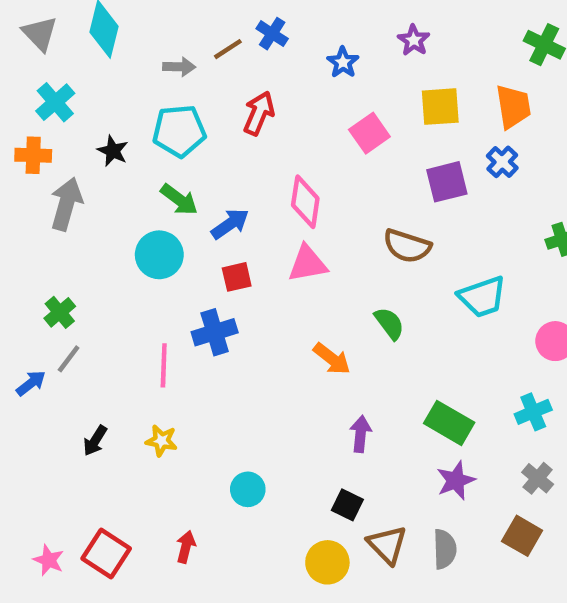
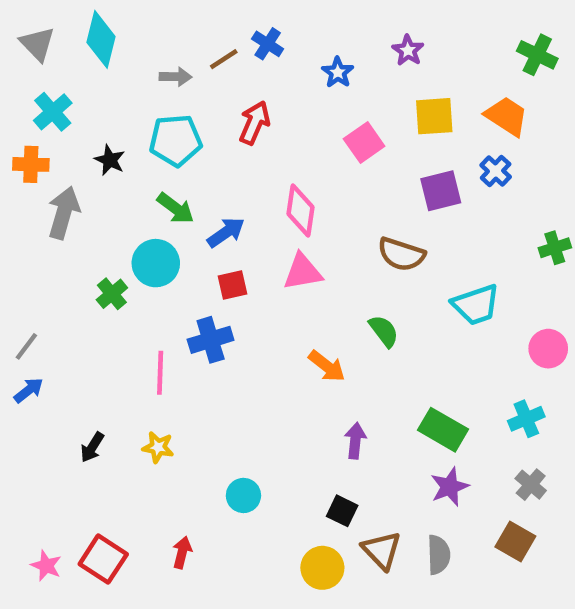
orange trapezoid: (513, 107) -> (507, 116), turned -48
green cross: (60, 312) -> (112, 294), moved
gray line: (69, 359) -> (26, 346), moved

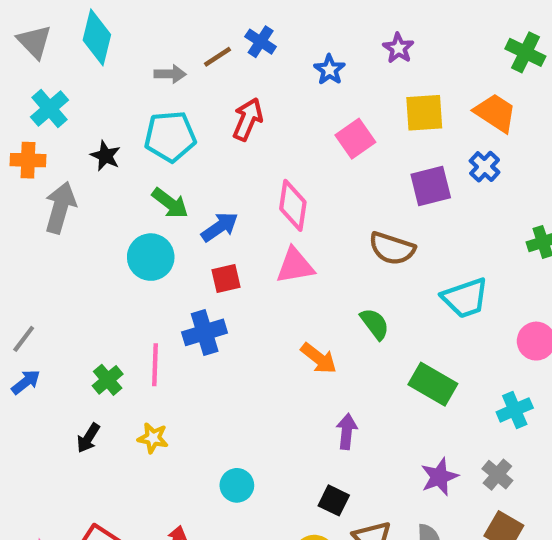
green cross: (112, 294) -> (108, 380), moved
green rectangle: (443, 430) -> (433, 384), moved
gray cross: (531, 485) -> (497, 475), moved

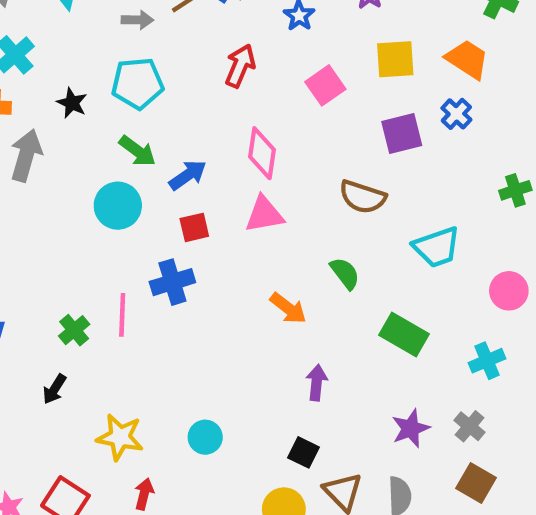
red arrow: (248, 119) -> (240, 66), moved
yellow star: (153, 438) -> (120, 437), moved, size x1.5

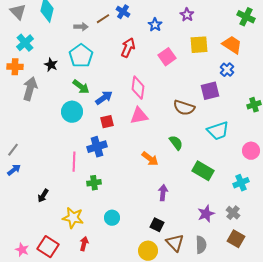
cyan pentagon: (137, 83) -> (81, 56), turned -30
purple square: (402, 134) -> (210, 91), moved
green cross: (74, 330) -> (94, 183), moved, turned 32

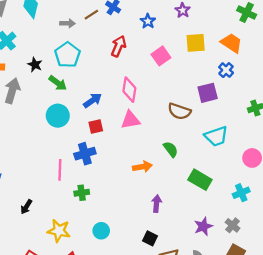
green arrow: (81, 87) -> (58, 83), moved
orange arrow: (150, 159) -> (142, 167), turned -48

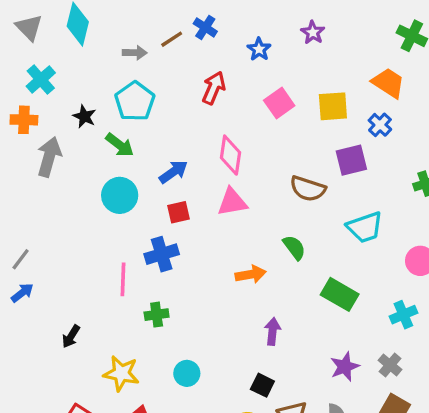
yellow square: (196, 43) -> (333, 106), moved

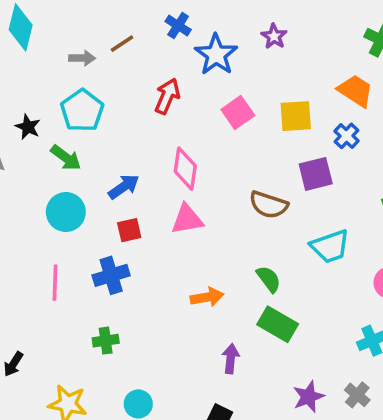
blue cross: (205, 27) -> (178, 26), moved
blue star: (259, 49) -> (216, 54), size x1.6
green semicircle: (294, 247) -> (269, 279), moved
pink line: (123, 279) -> (55, 283), moved
green rectangle: (340, 294) -> (278, 324), moved

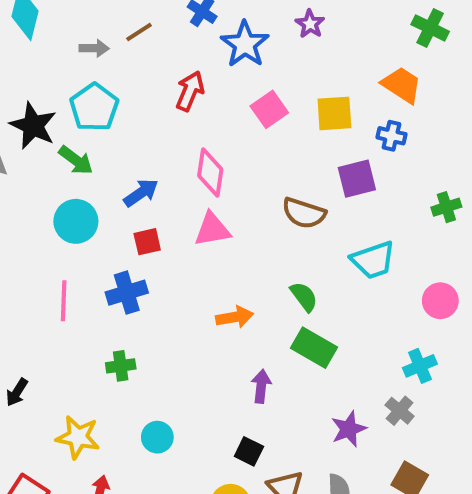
black star: (28, 127) -> (33, 126), size x1.6
blue cross: (346, 136) -> (391, 136), turned -30
gray cross: (357, 395) -> (400, 411), moved

